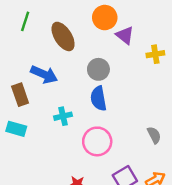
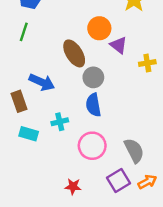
brown ellipse: (63, 36) -> (74, 53), moved
cyan rectangle: (16, 129) -> (29, 134), moved
gray semicircle: (154, 135) -> (134, 151), moved, size x1.5

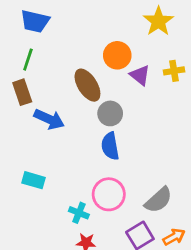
yellow cross: (147, 63) -> (174, 71), moved
brown rectangle: (19, 101) -> (22, 92), moved
cyan cross: (60, 122) -> (79, 213), moved, turned 35
gray semicircle: (134, 151) -> (158, 200), turned 75

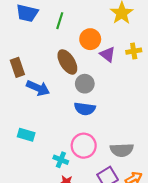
green line: (28, 60) -> (60, 21), moved
blue semicircle: (110, 146) -> (85, 109), turned -72
gray semicircle: (158, 200) -> (122, 150), turned 40

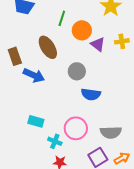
green line: (60, 21) -> (62, 18), moved
brown ellipse: (67, 62) -> (48, 47), moved
blue semicircle: (85, 109) -> (91, 94), moved
cyan rectangle: (26, 135) -> (36, 121), moved

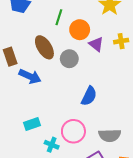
gray circle: (77, 71) -> (69, 59), moved
blue semicircle: (91, 94) -> (89, 96), turned -72
cyan rectangle: (36, 121) -> (32, 124), turned -35

